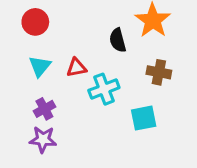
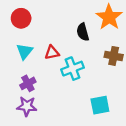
cyan square: (144, 118) -> (100, 105), moved

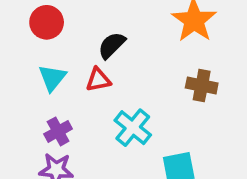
black semicircle: (83, 32) -> (112, 45), moved, turned 60
cyan cross: (72, 69) -> (133, 128), moved, turned -30

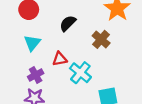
red triangle: (98, 80) -> (60, 59), moved
brown cross: (202, 85) -> (101, 39), moved, turned 30

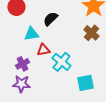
brown cross: (101, 39) -> (91, 33), moved
cyan triangle: (32, 43) -> (31, 34), moved, turned 42

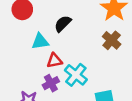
purple cross: (22, 64) -> (51, 83), moved

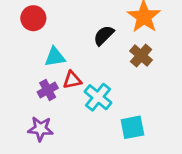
black semicircle: (63, 24) -> (104, 35), moved
purple cross: (51, 83) -> (48, 90), moved

